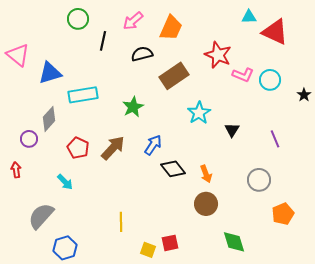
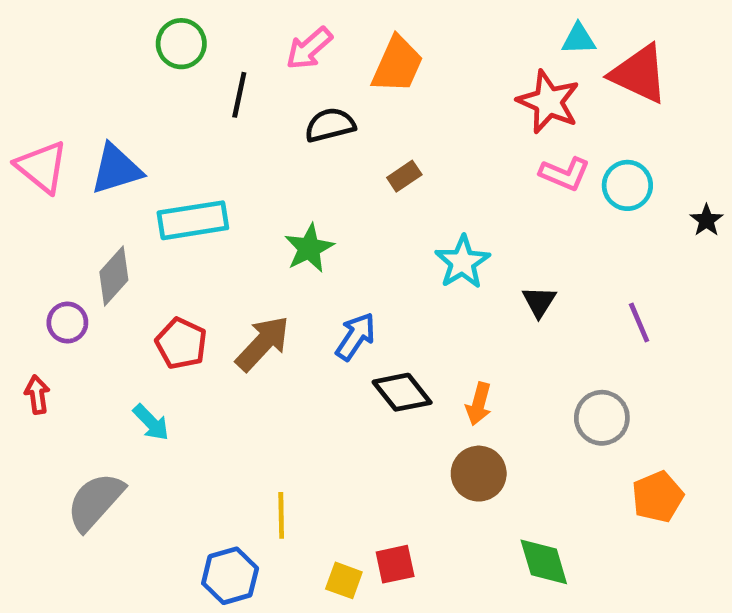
pink triangle: (18, 55) -> (42, 167), moved
red star: (218, 55) -> (548, 102), moved
brown rectangle: (174, 76) -> (404, 176), size x0.5
orange arrow: (206, 174) -> (479, 404), turned 36
blue hexagon: (65, 248) -> (230, 576), moved

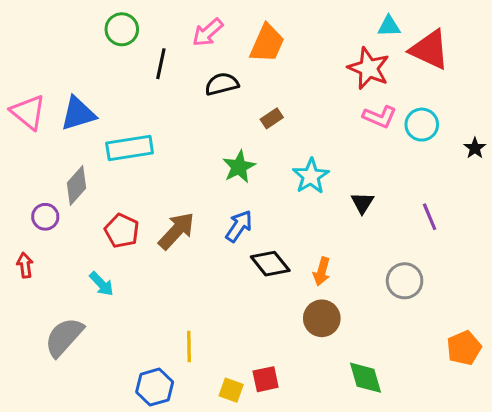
green star: (309, 248) -> (239, 167), moved
orange pentagon: (658, 497) -> (464, 348), moved

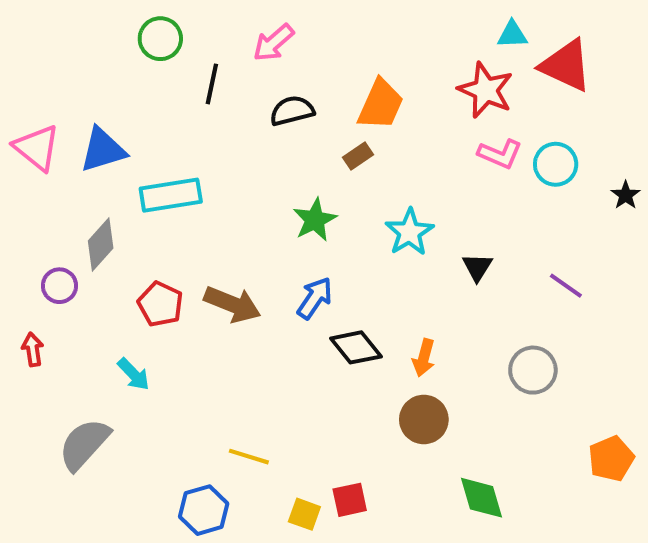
orange trapezoid: (267, 43) -> (381, 105), moved
purple line: (430, 217) -> (566, 286), turned -32
brown arrow: (176, 231) -> (232, 304), turned 69
yellow line: (189, 346) -> (249, 457), turned -72

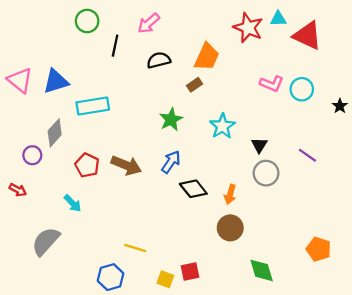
red star: (486, 90) -> (248, 28), moved
red arrow: (33, 350) -> (18, 190), turned 126
gray circle: (533, 370) -> (266, 173), moved
orange pentagon: (611, 459) -> (319, 249), moved, turned -30

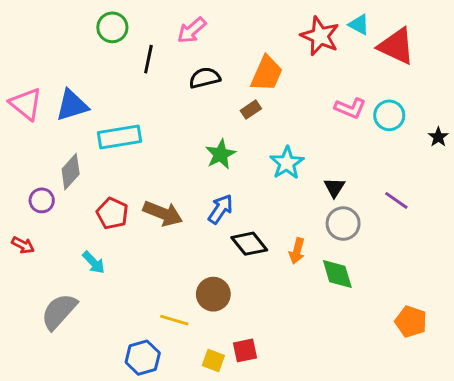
cyan triangle: (278, 19) -> (359, 25), turned 30
brown circle: (230, 228) -> (213, 294), moved
green diamond: (262, 270) -> (337, 274), moved

